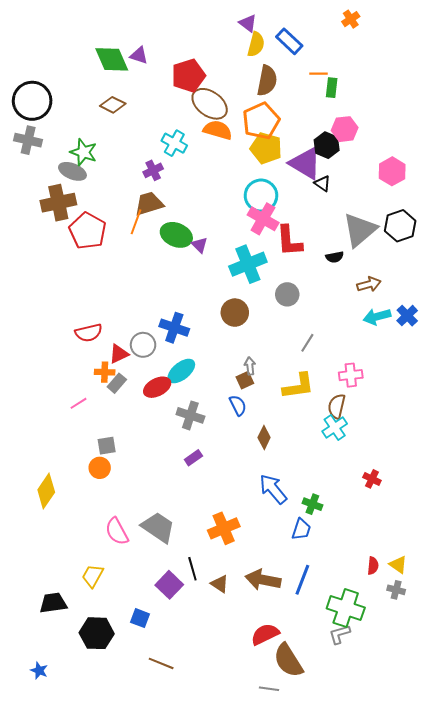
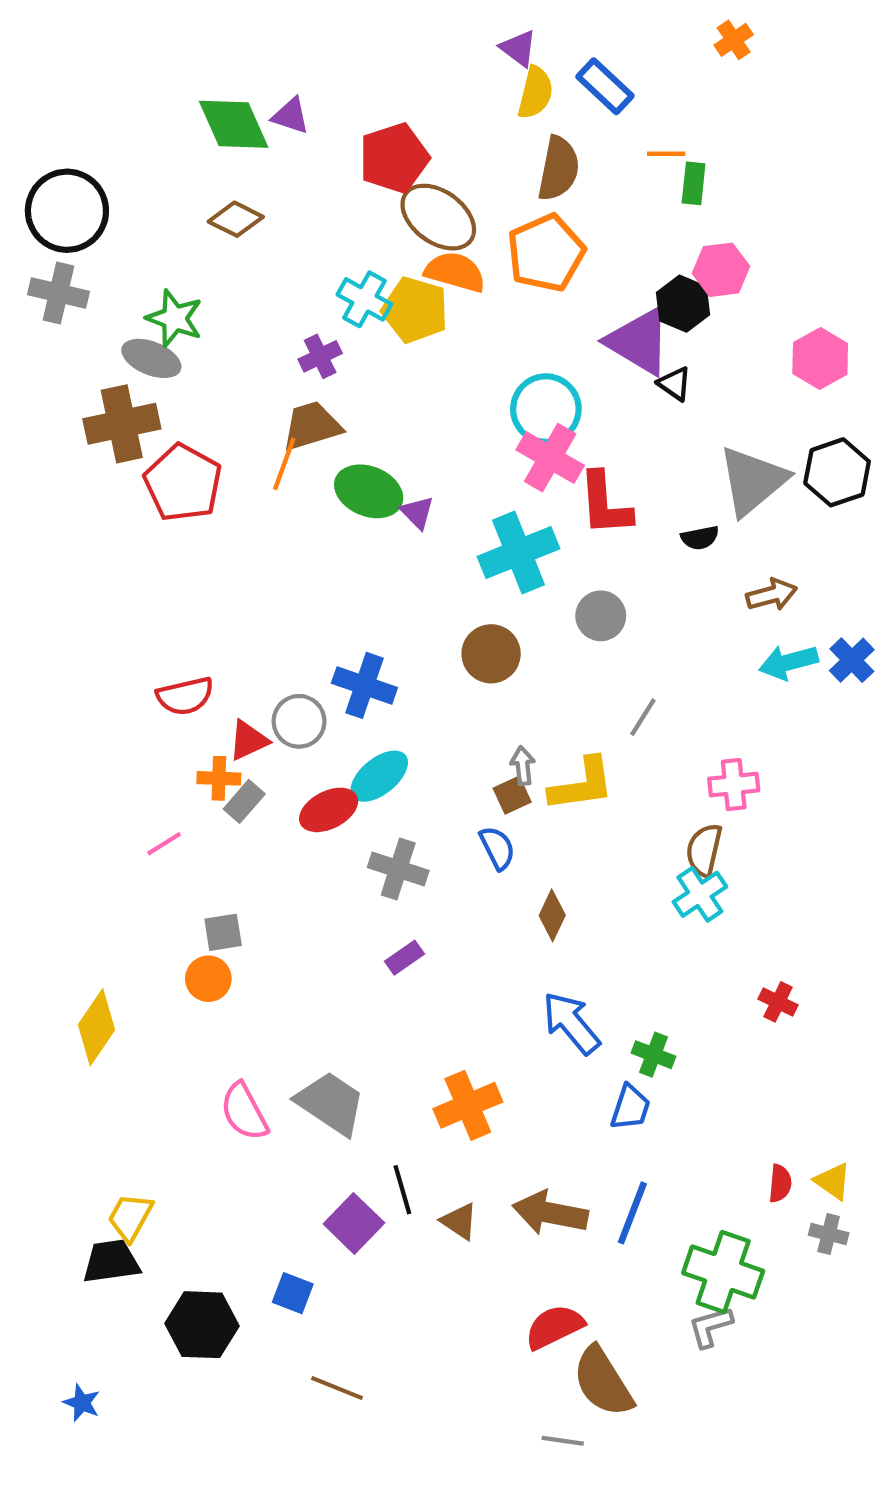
yellow pentagon: (266, 148) -> (415, 310), moved
yellow L-shape: (298, 386) -> (582, 785), moved
yellow trapezoid: (93, 576) -> (130, 1217), moved

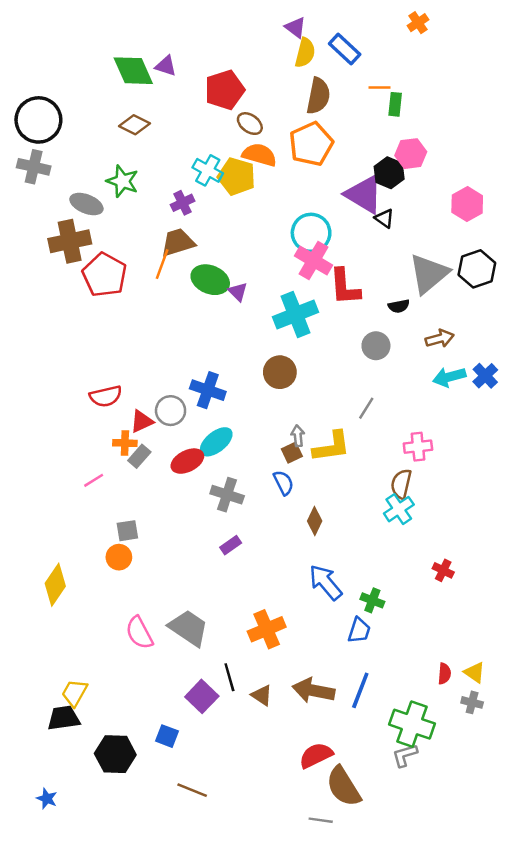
brown ellipse: (438, 217) -> (250, 124), size x0.6
green star: (175, 318) -> (123, 181), moved
gray circle: (601, 616) -> (376, 346), moved

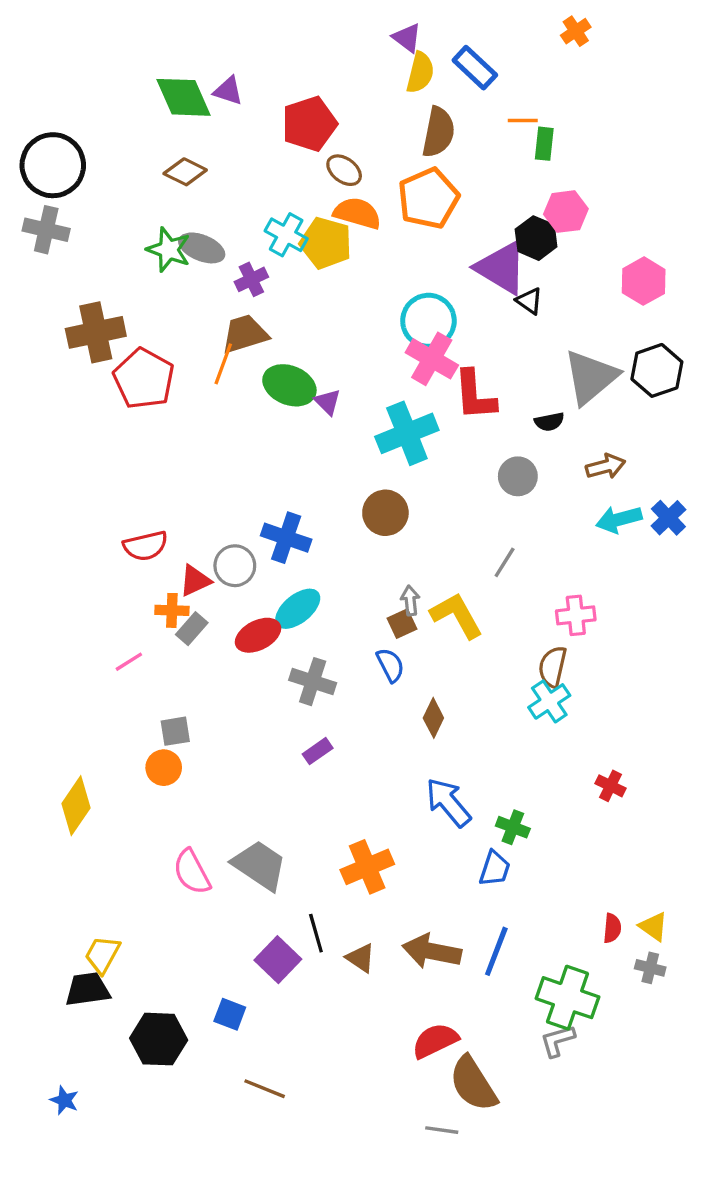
gray ellipse: (86, 204) -> (202, 248), moved
yellow L-shape: (332, 447) -> (457, 615), turned -111

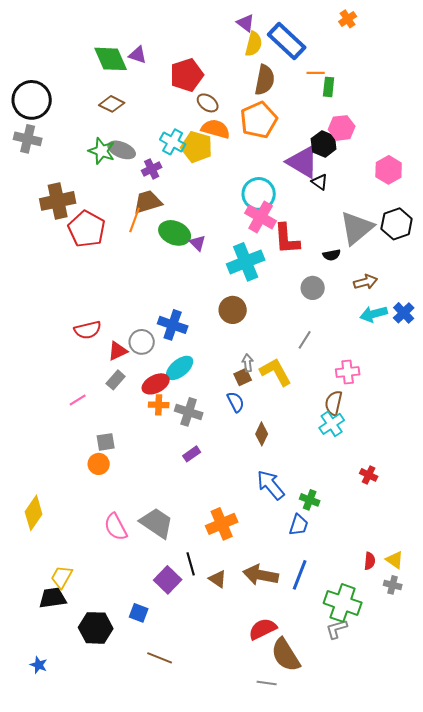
blue rectangle: (475, 68) -> (287, 41), size x1.4
orange cross: (172, 610) -> (159, 405), moved
yellow diamond: (76, 806) -> (34, 513), moved

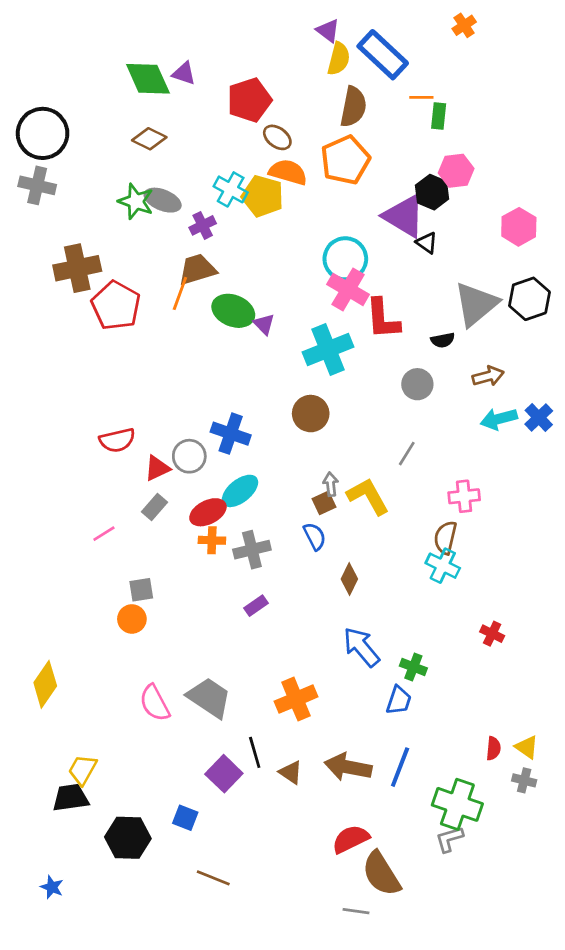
gray cross: (189, 412) -> (252, 550), turned -32
cyan cross: (332, 424) -> (443, 566), turned -30

